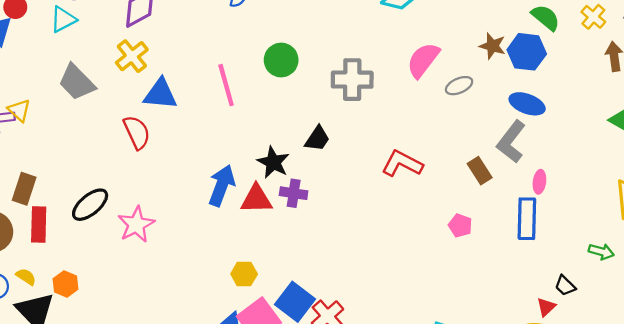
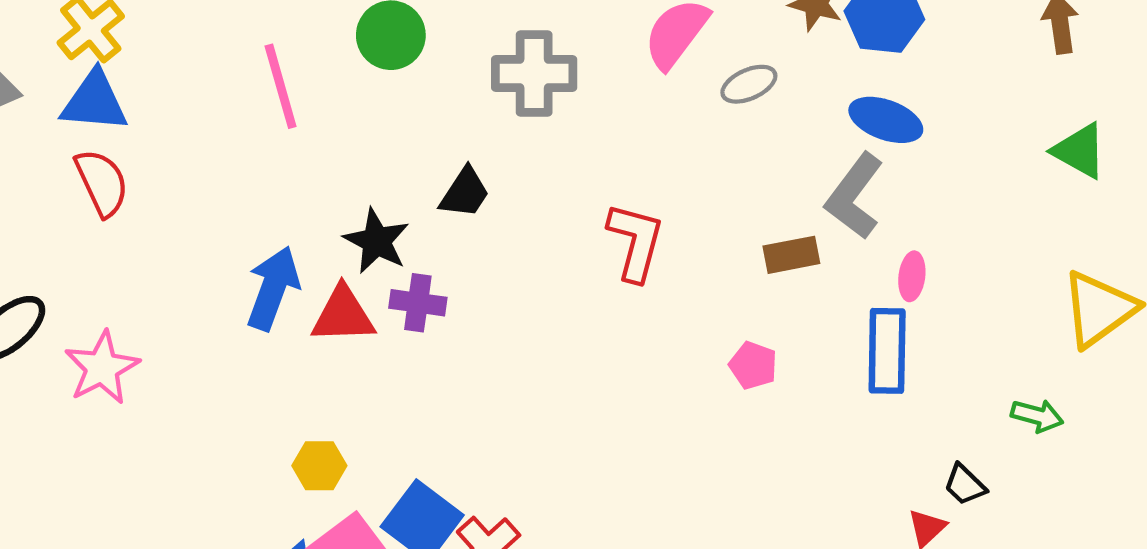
blue triangle: (160, 94) -> (94, 102), moved
red L-shape: (402, 164) -> (636, 242), turned 78
brown rectangle: (480, 171) -> (791, 255), turned -68

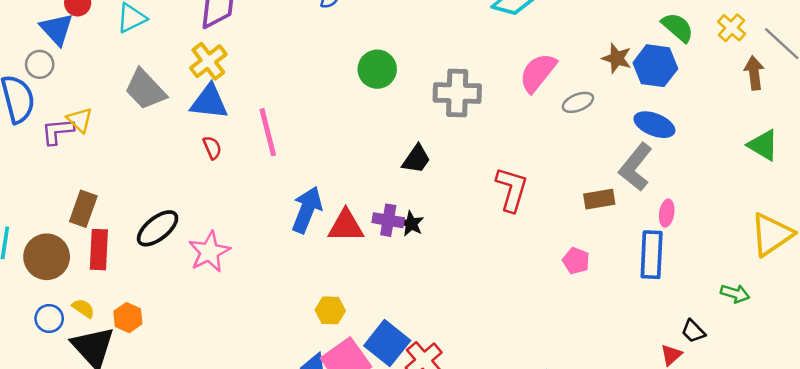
pink line: (281, 86) -> (268, 132), moved
red semicircle: (102, 183) -> (212, 148), size x0.6
black star: (376, 241) -> (411, 224), moved, size x0.7

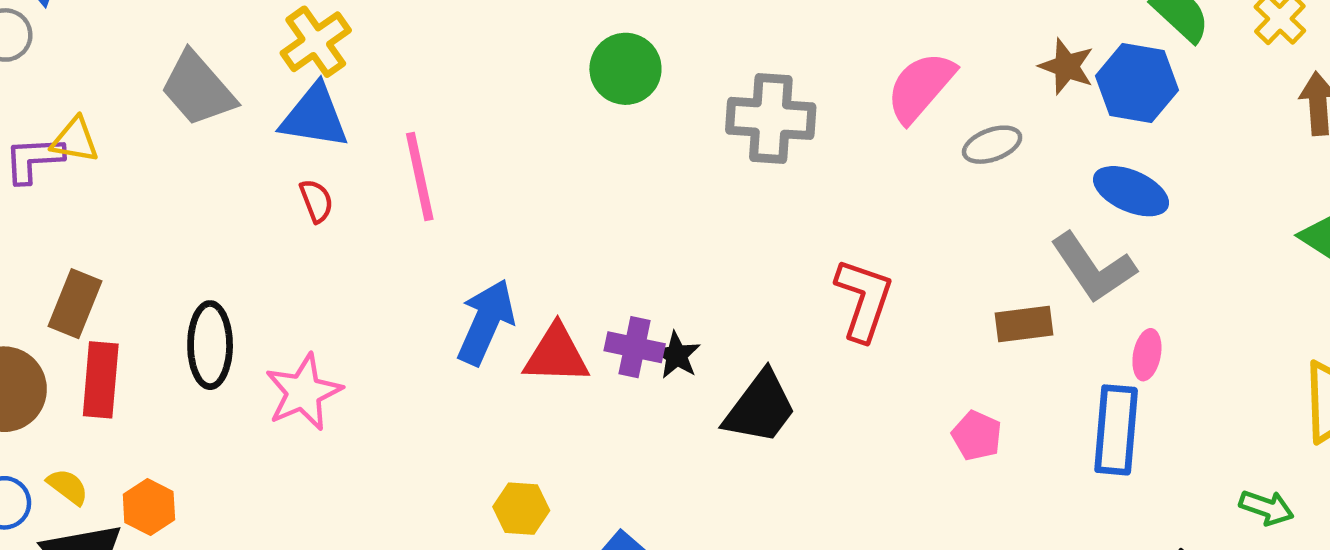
yellow triangle: (80, 120) -> (75, 140), turned -36
black trapezoid: (416, 159) -> (760, 408), moved, size x1.4
gray L-shape: (636, 167) -> (1093, 268), turned -75
black ellipse: (158, 228) -> (210, 345), turned -54

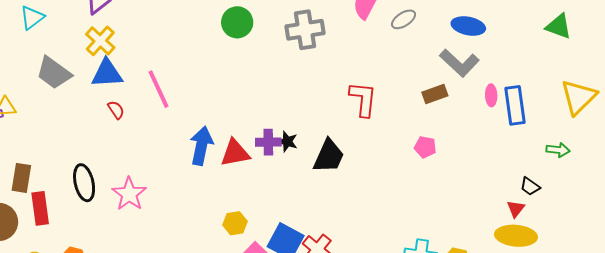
blue rectangle: (1116, 430) -> (515, 105), moved

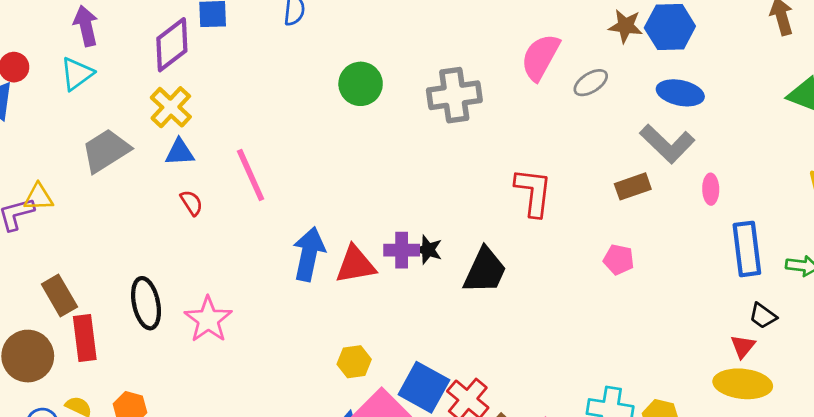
gray trapezoid: (54, 73) -> (106, 151), turned 111
blue triangle: (107, 73) -> (180, 152), size x0.7
blue rectangle: (515, 105) -> (747, 249), moved
brown rectangle: (21, 178) -> (59, 295), turned -40

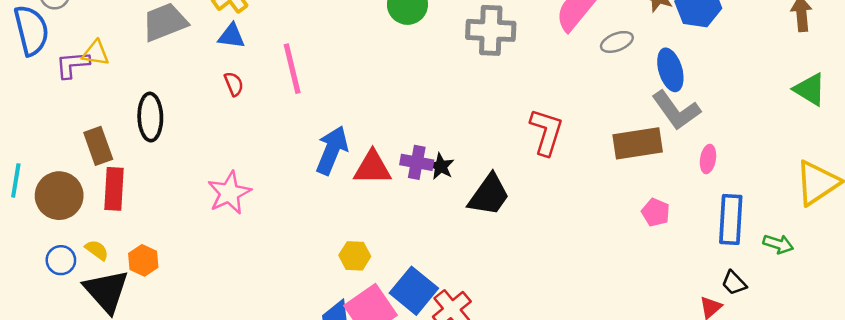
blue ellipse: (680, 93) -> (670, 70), moved, turned 51
brown rectangle: (633, 186) -> (638, 143), size x1.5
pink pentagon: (619, 260) -> (656, 212), moved
black ellipse: (146, 303) -> (150, 117), moved

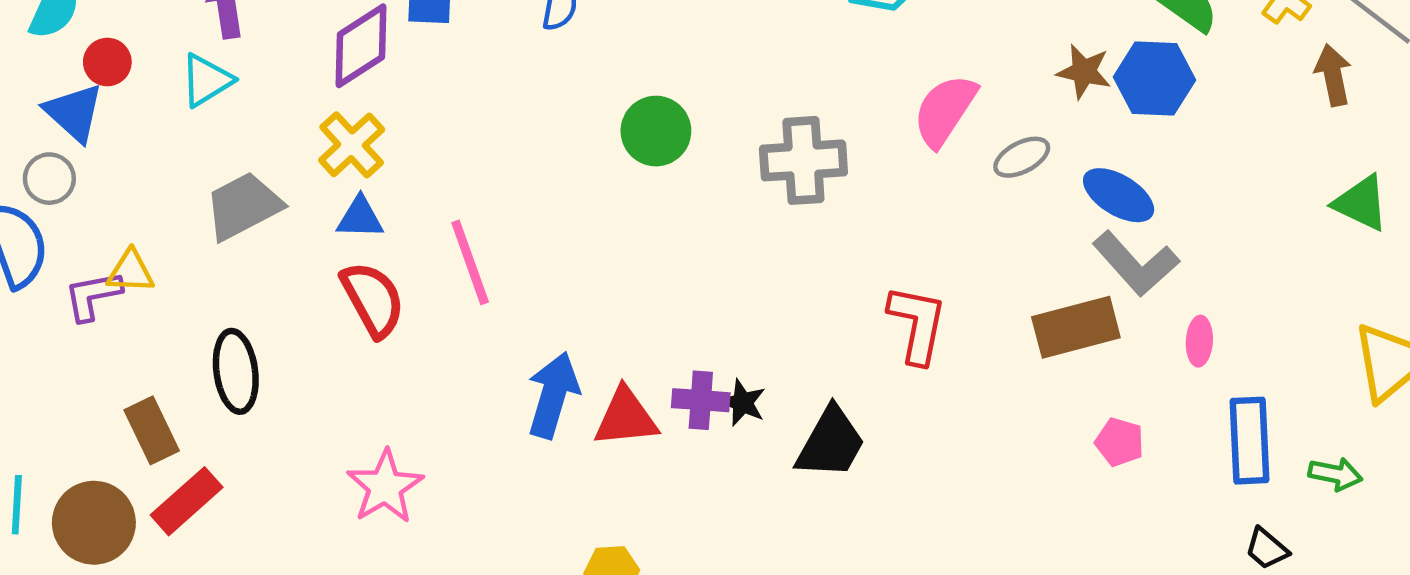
blue ellipse: (670, 70) -> (1119, 195), turned -36
red semicircle: (234, 84) -> (373, 299), size x1.8
red rectangle: (114, 189) -> (187, 501), turned 51

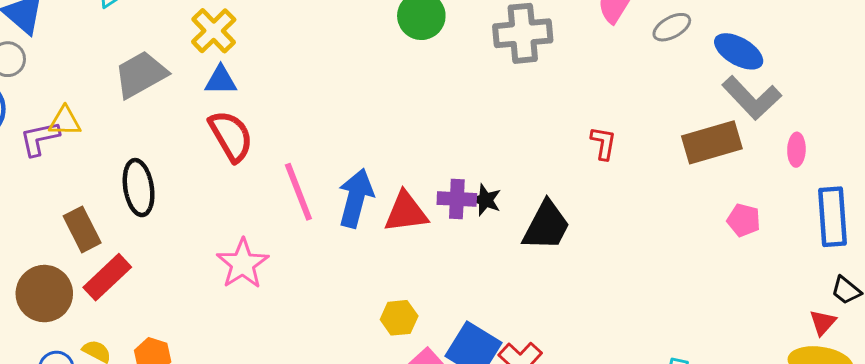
pink line: (470, 262) -> (298, 192), moved
red L-shape: (917, 324) -> (603, 143), size x0.6

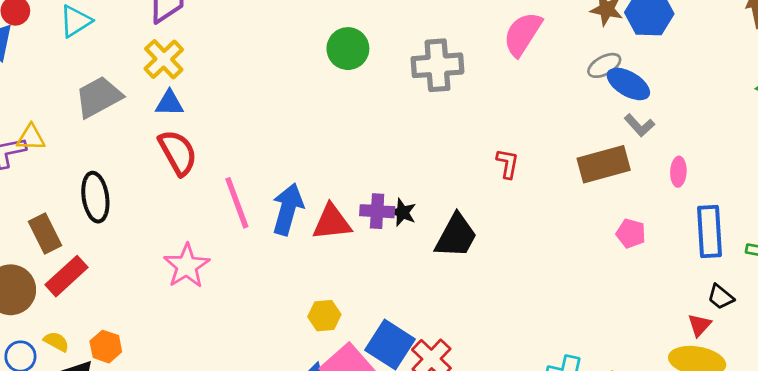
gray ellipse: (672, 27) -> (604, 65), moved
gray L-shape: (752, 98) -> (639, 125), size x0.6

